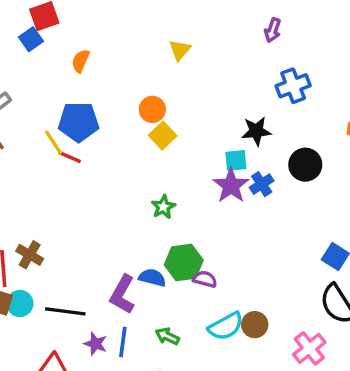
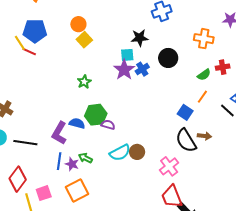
purple star: (96, 344) -> (72, 164), moved

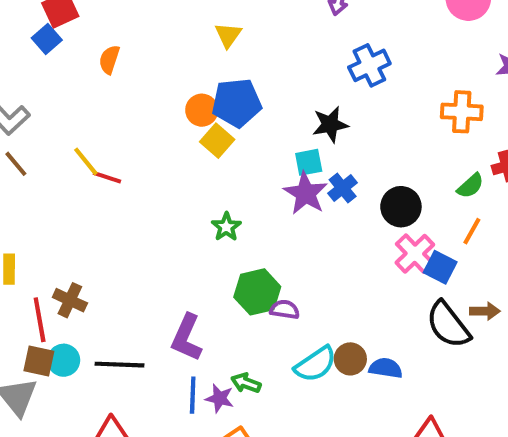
blue pentagon: (35, 31) -> (237, 103), moved
black circle: (168, 58) -> (401, 207), moved
blue semicircle: (77, 123) -> (386, 368), moved
pink cross: (169, 166) -> (415, 254), moved

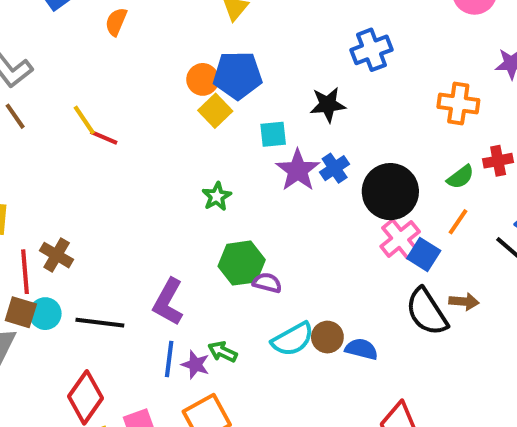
cyan square: (309, 162) -> (273, 134), moved
black circle: (401, 207) -> (390, 192), size x1.4

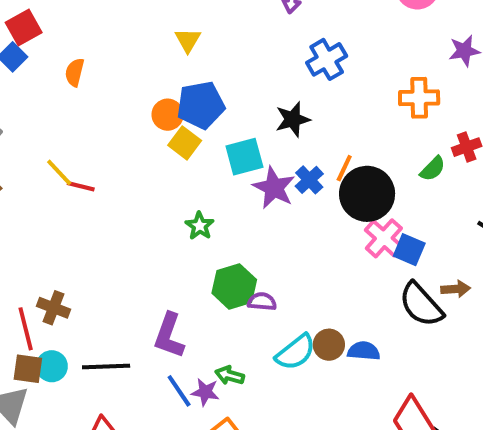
cyan square: (273, 134) -> (244, 157), size x1.4
orange line: (458, 222) -> (344, 168), moved
blue line: (169, 359) -> (179, 391), turned -32

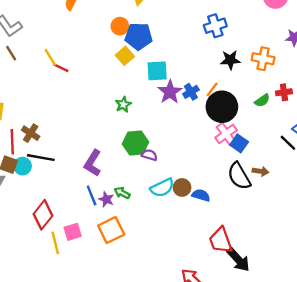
orange circle: (168, 115) -> (120, 26), moved
black star: (293, 119) -> (230, 60), moved
black line: (106, 366) -> (41, 158), moved

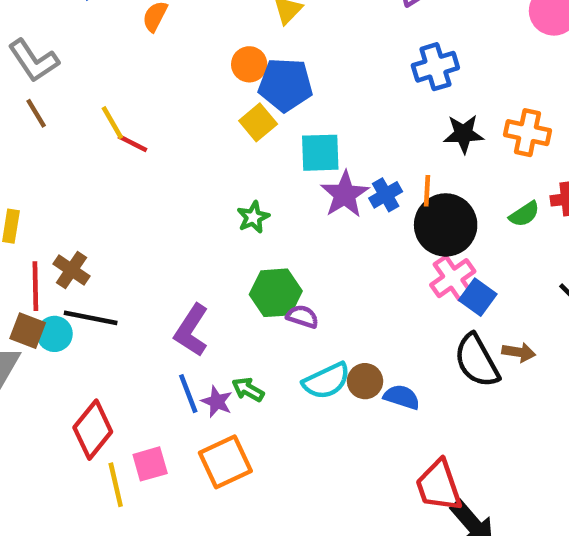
orange line: (212, 89) -> (427, 191), turned -35

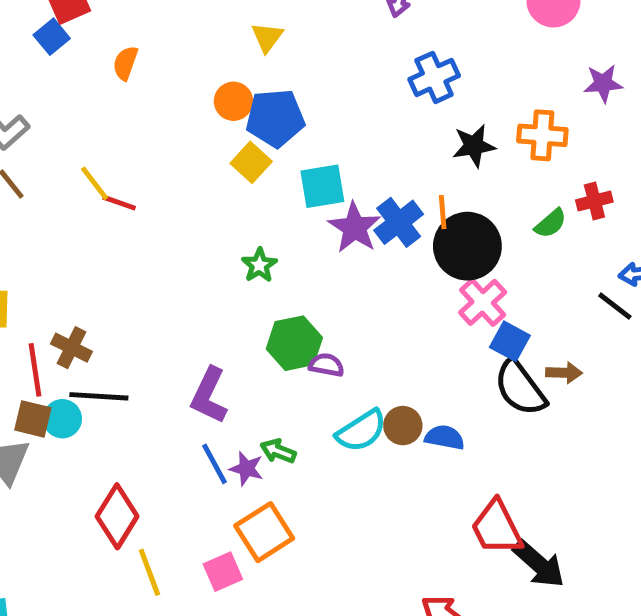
blue cross: (386, 195) -> (399, 222), size x1.4
blue square: (478, 297) -> (510, 341), moved
pink square: (150, 464) -> (223, 572), moved

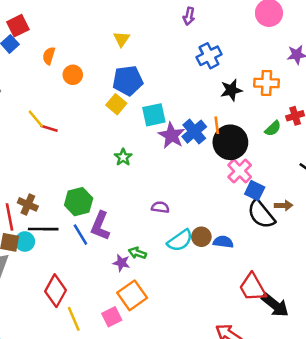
orange circle: (233, 101) -> (73, 75), moved
green hexagon: (294, 343) -> (79, 202), moved
blue line: (215, 464) -> (80, 235), moved

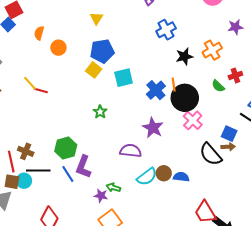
orange cross: (267, 83) -> (212, 50), turned -30
green semicircle: (273, 128) -> (218, 86), turned 88
purple star: (172, 135) -> (153, 128), moved
blue square: (255, 191) -> (229, 134), moved
purple semicircle: (160, 207) -> (131, 151), size x1.5

